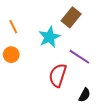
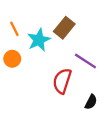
brown rectangle: (71, 17) -> (64, 28), moved
cyan star: (49, 37) -> (39, 40), moved

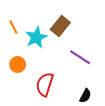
orange circle: (12, 59) -> (18, 65), moved
red semicircle: (62, 81) -> (45, 84), moved

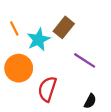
orange circle: (18, 65) -> (19, 68), size x1.6

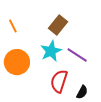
cyan star: (38, 40) -> (51, 51), moved
red semicircle: (47, 89) -> (59, 81), moved

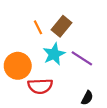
orange line: (13, 26) -> (38, 27), moved
red semicircle: (59, 81) -> (40, 86), moved, turned -110

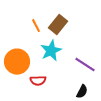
purple line: (82, 58) -> (85, 65), moved
red semicircle: (40, 86) -> (38, 81), size x0.7

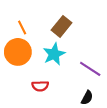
orange line: (36, 26) -> (22, 27), moved
orange circle: (17, 62) -> (18, 52), moved

